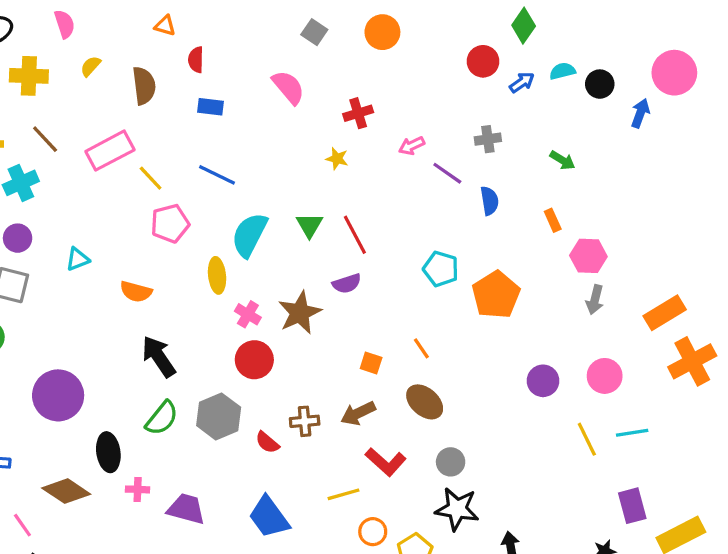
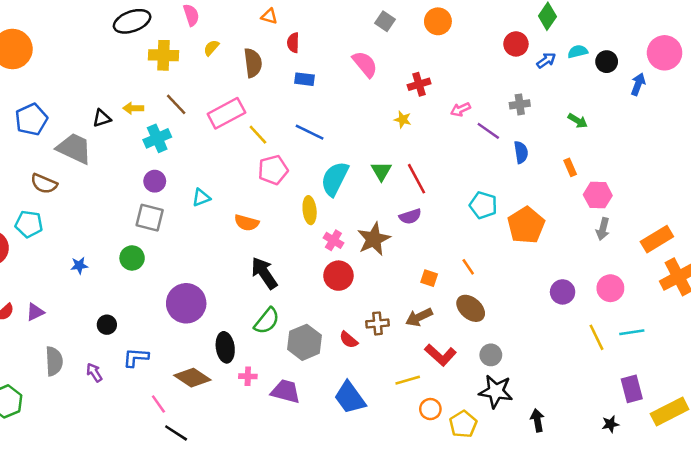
gray hexagon: (219, 416) -> (305, 342), moved

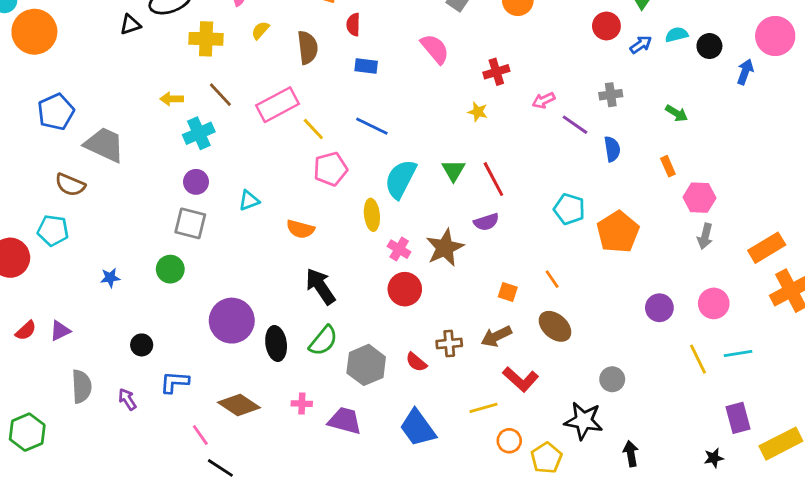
black triangle: (102, 118) -> (130, 25), moved
black ellipse: (225, 347) -> (276, 343), moved
gray circle: (491, 355) -> (612, 379), moved

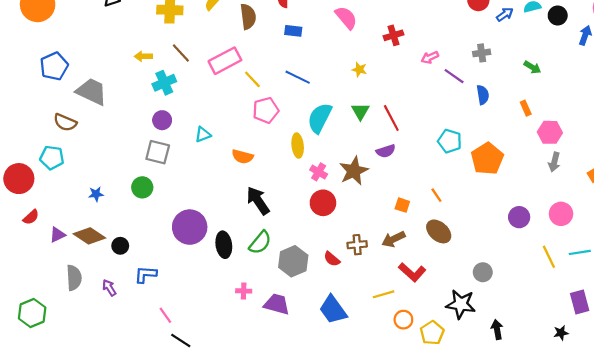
yellow star: (478, 112) -> (359, 69), moved
red semicircle: (26, 331) -> (31, 217), moved
brown diamond: (239, 405) -> (89, 236), moved

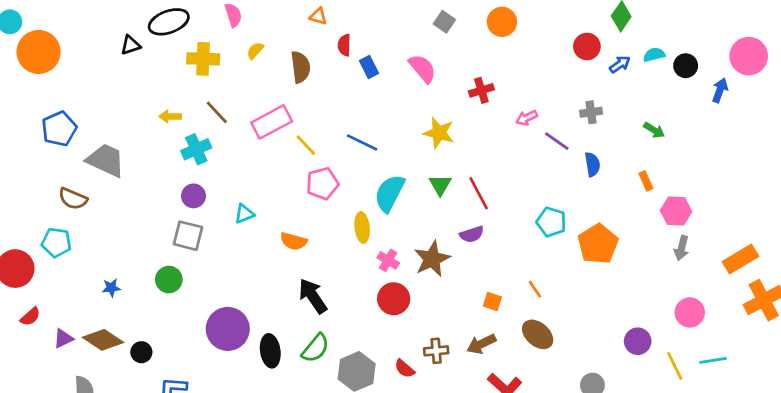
blue rectangle: (293, 31) -> (369, 67), moved, turned 56
yellow star: (359, 69) -> (439, 133), size x1.6
purple circle: (519, 217) -> (638, 341), moved

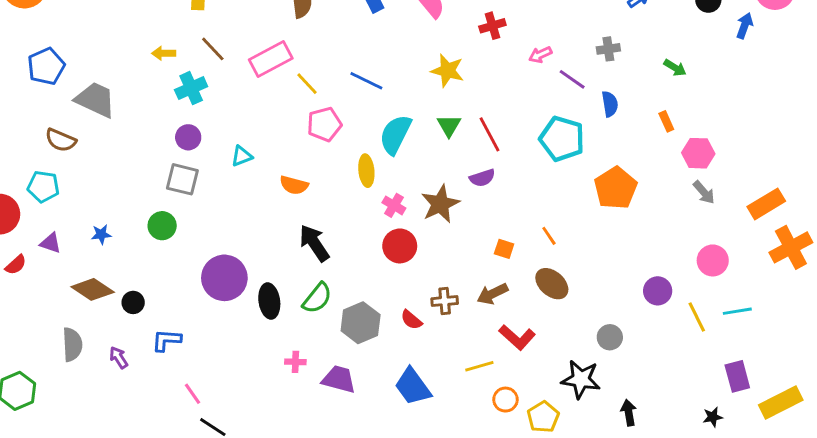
cyan pentagon: (551, 222) -> (562, 139), moved, size x1.4
gray arrow: (682, 248) -> (704, 192), turned -55
purple triangle: (63, 338) -> (51, 243), moved, turned 45

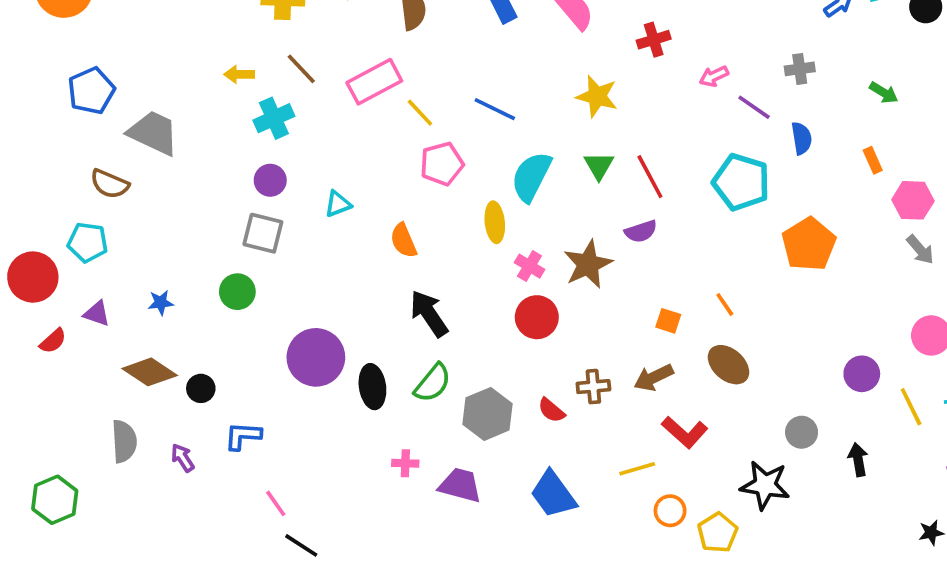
orange semicircle: (294, 185) -> (403, 241), turned 52
black arrow: (629, 413) -> (858, 460), moved

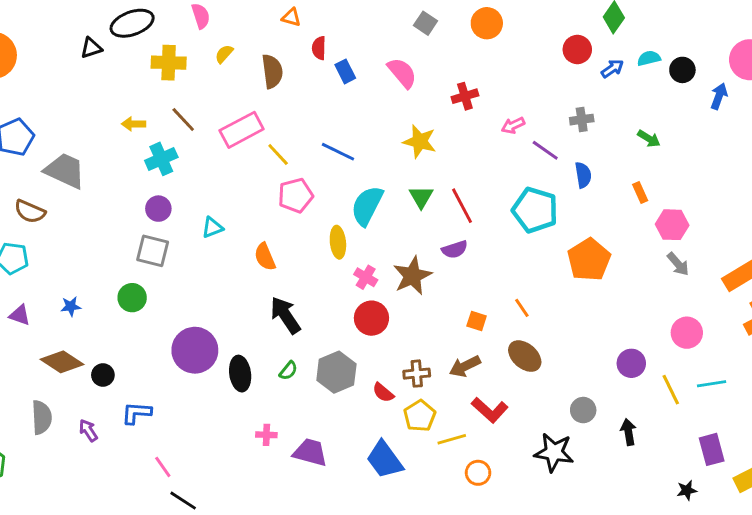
green semicircle: (433, 383) -> (288, 371), size x0.6
gray hexagon: (487, 414) -> (336, 372), moved
yellow pentagon: (718, 533) -> (420, 416), moved

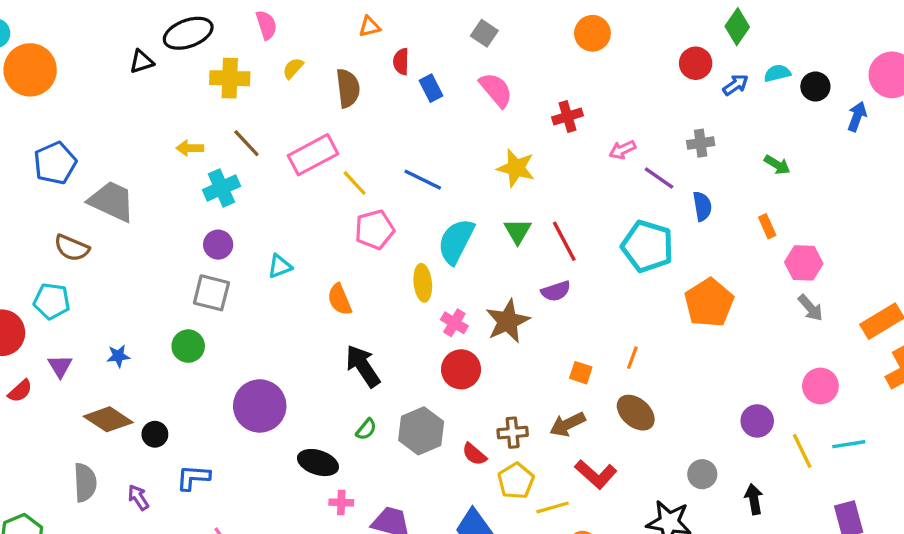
orange triangle: (291, 17) -> (370, 27), turned -30
gray square: (425, 23) -> (484, 33), moved
orange line: (522, 308) -> (632, 358), turned 54
purple triangle: (20, 315) -> (60, 366), turned 40
black ellipse: (240, 374) -> (318, 463), moved, turned -64

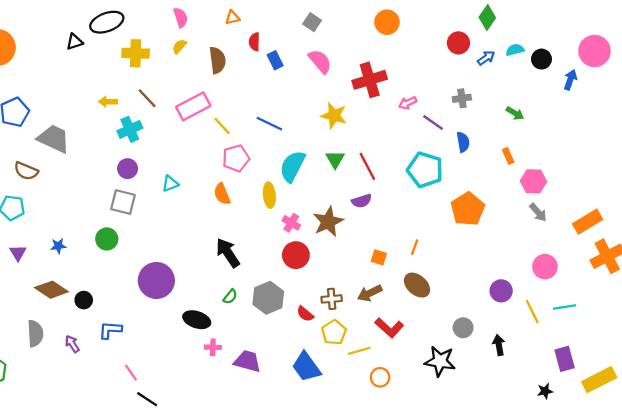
pink semicircle: (266, 25) -> (181, 18), moved
red cross: (568, 116) -> (370, 80), size x1.6
orange semicircle: (340, 299) -> (222, 194), moved

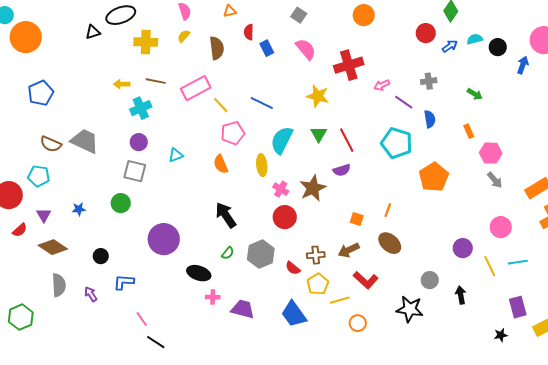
brown line: (147, 98) -> (156, 81), turned -36
gray trapezoid: (54, 139) -> (85, 141), moved
brown diamond: (51, 290) -> (53, 247), moved

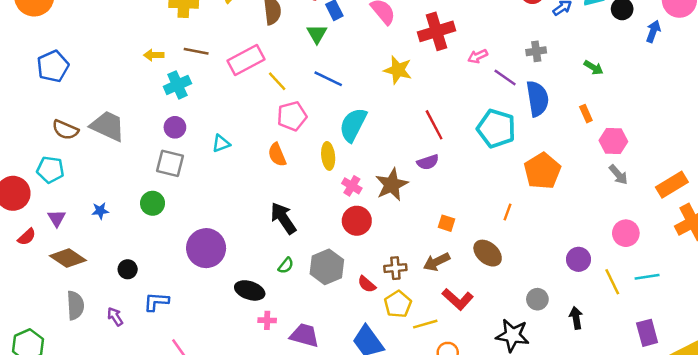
blue semicircle: (430, 119) -> (537, 99), size x1.6
green triangle: (319, 134) -> (317, 34), moved
orange line: (388, 210) -> (508, 212), moved

